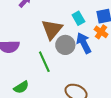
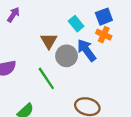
brown triangle: (52, 29) -> (49, 41), size x0.7

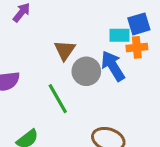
cyan rectangle: (76, 24) -> (119, 35), moved, turned -56
orange cross: (104, 35) -> (137, 47), turned -35

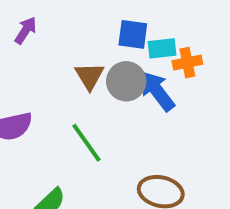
blue square: (139, 24) -> (133, 34), moved, turned 30
gray circle: (86, 71) -> (126, 81), moved

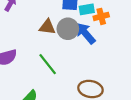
brown triangle: (90, 76) -> (47, 27), turned -48

